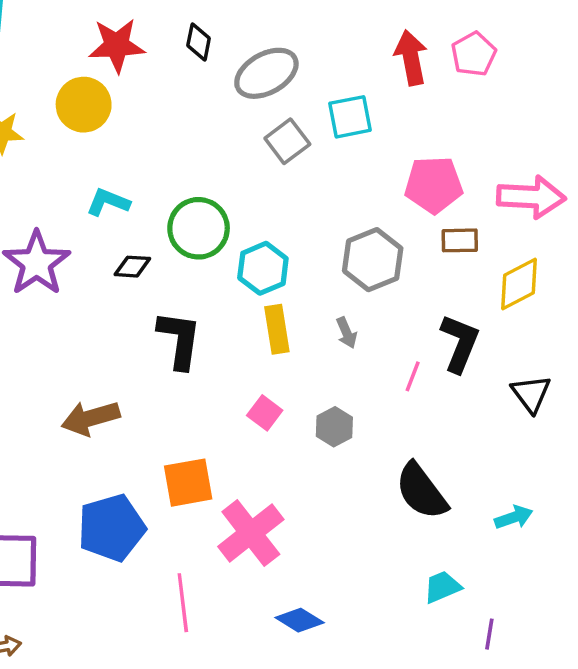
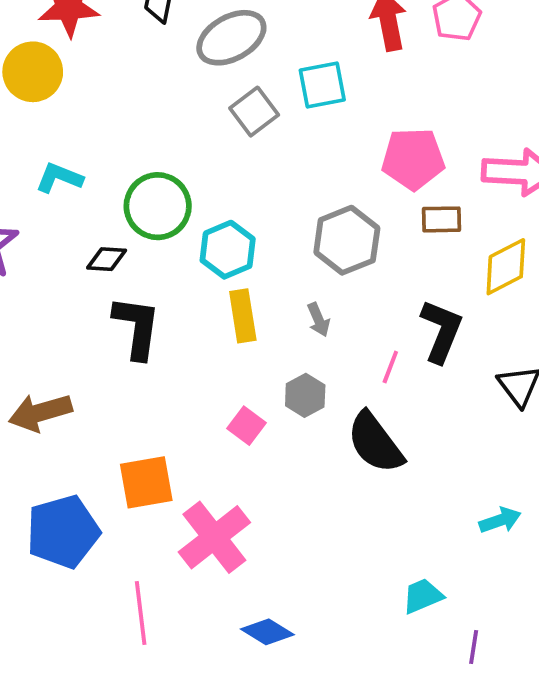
black diamond: (132, 267) -> (107, 259), moved
pink square: (265, 413) -> (247, 426), moved
gray hexagon: (334, 427) -> (305, 395), moved
black semicircle: (421, 491) -> (375, 443), moved

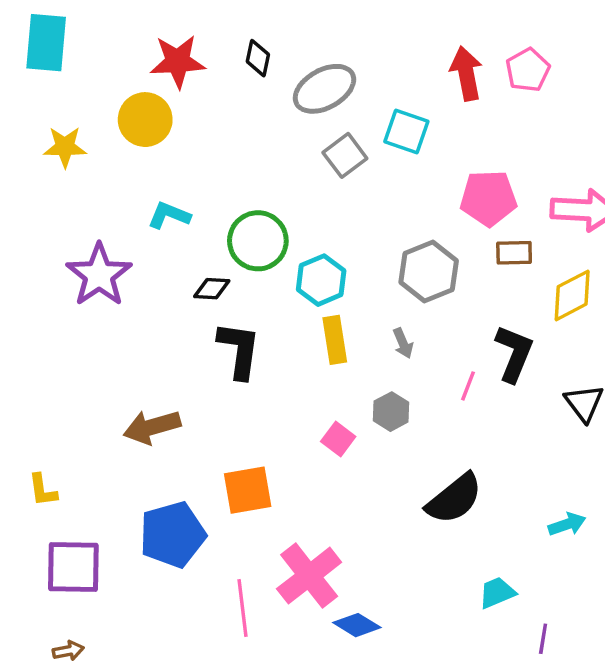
cyan square: (322, 85) -> (406, 132), turned 30
black semicircle: (375, 443) -> (454, 499), moved, turned -92
pink cross: (214, 537) -> (309, 576), moved

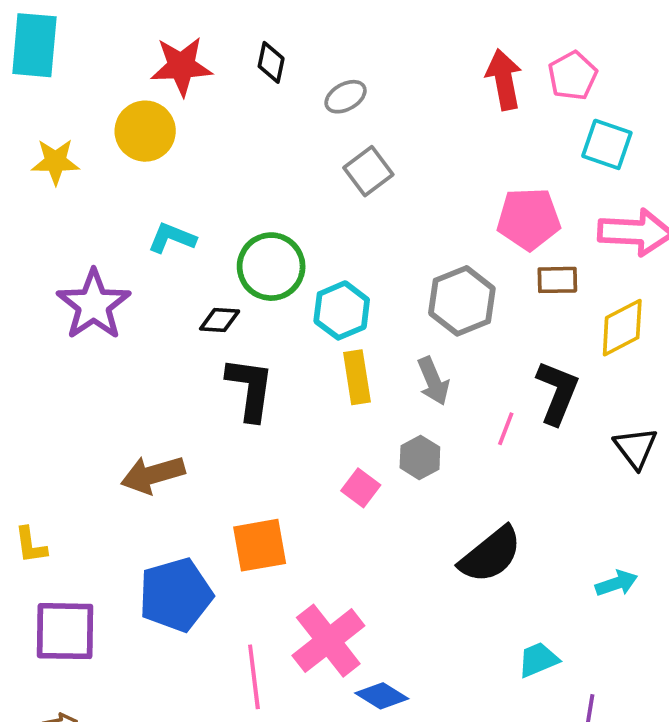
gray ellipse: (324, 89) -> (346, 97), size x0.6
cyan square: (406, 132) -> (607, 144), moved
gray arrow: (403, 343) -> (433, 381), size x1.4

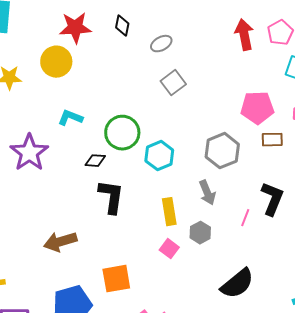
yellow rectangle: (357, 377) -> (169, 212), moved

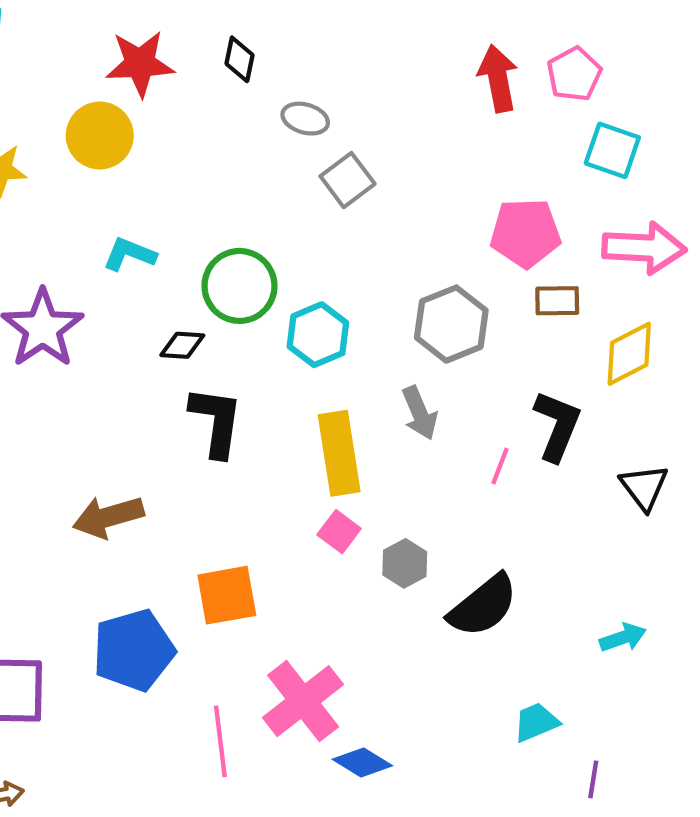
gray ellipse: (161, 44) -> (305, 119), moved, turned 45
yellow rectangle: (169, 212) -> (339, 453), size x1.4
gray hexagon: (200, 233) -> (405, 563), moved

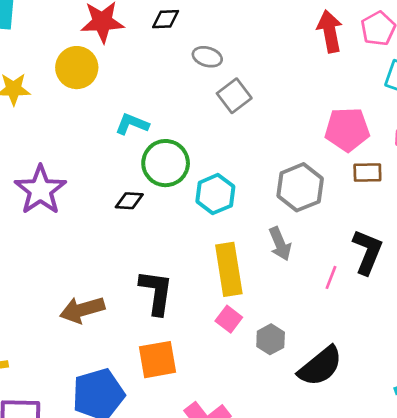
black diamond: (240, 59) -> (166, 19), turned 76
cyan L-shape: (129, 254) -> (132, 124), moved
black L-shape: (216, 421) -> (156, 292), moved

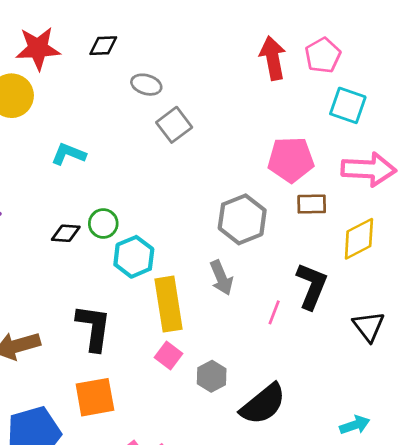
green circle: (166, 163) -> (103, 224), moved, size x0.6
cyan hexagon: (215, 194) -> (134, 257), moved

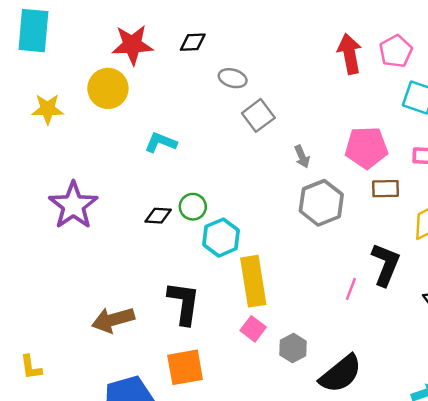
gray arrow: (221, 278) -> (302, 157), moved, size x0.7

